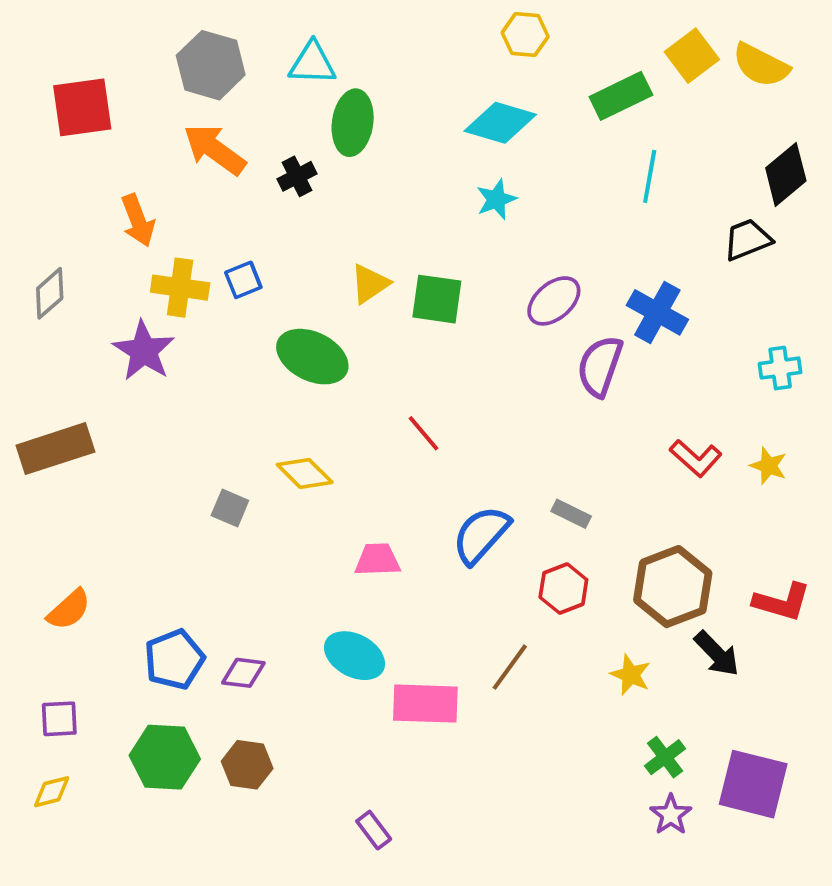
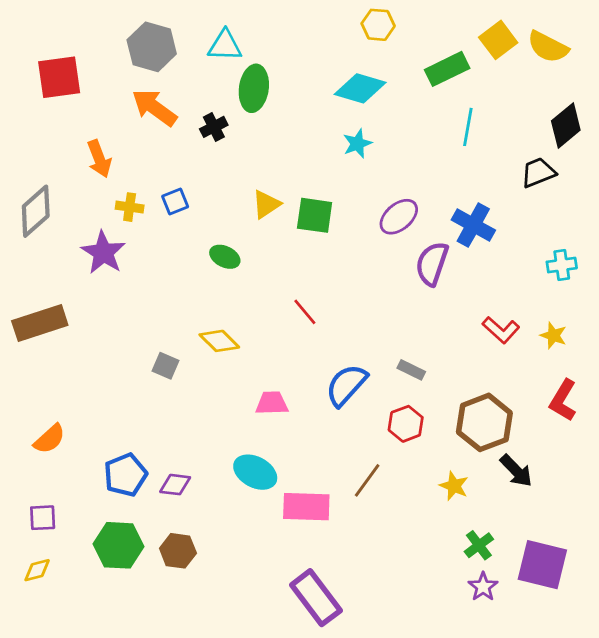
yellow cross: (180, 288) -> (130, 207), size x0.7
gray diamond: (50, 293) -> (36, 211), size x1.4
green ellipse: (312, 357) -> (225, 257), size x0.6
red L-shape: (782, 602) -> (563, 400), moved, turned 105
purple rectangle: (374, 830) -> (316, 598), moved, size x2.0

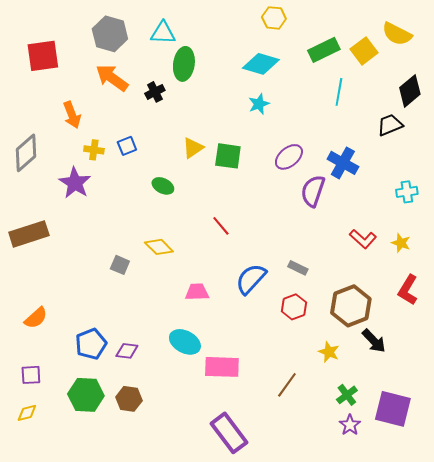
yellow square: (498, 40) -> (364, 51), moved
brown line: (367, 480) -> (287, 385), moved

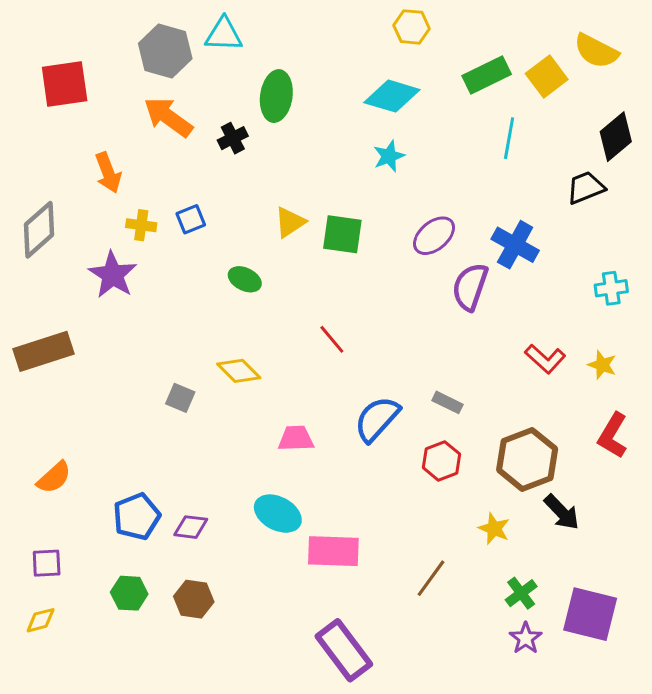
cyan triangle: (163, 33) -> (224, 34), moved
green hexagon: (86, 395) -> (129, 593), size x0.7

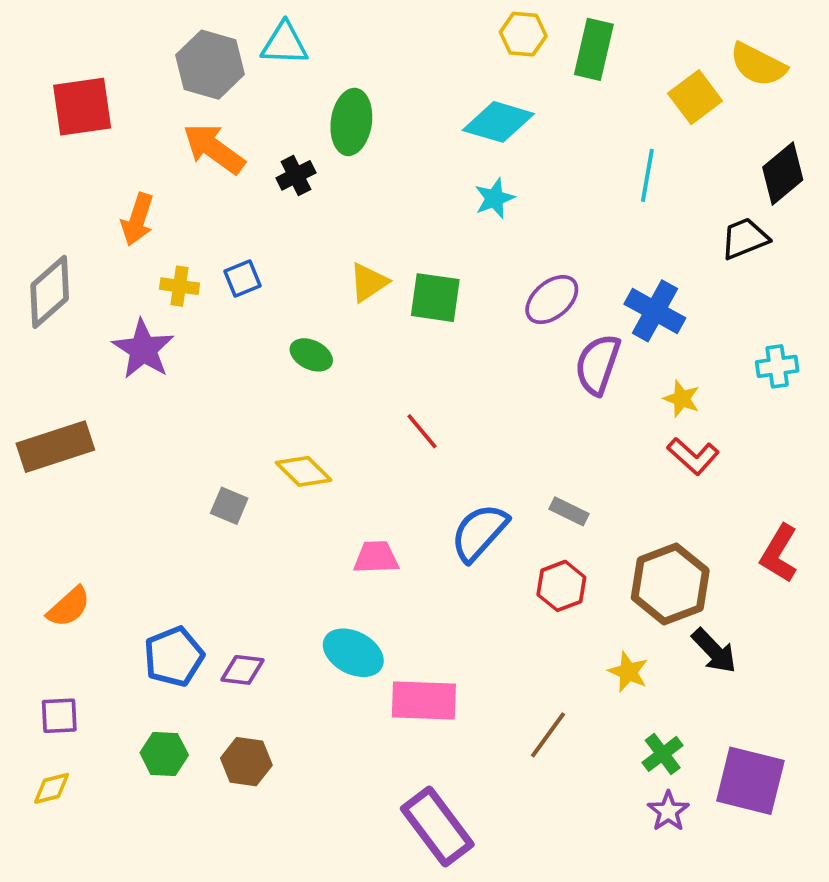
green rectangle: (487, 75) -> (594, 49), moved, turned -51
orange arrow: (108, 173) -> (137, 219), turned 39
yellow star: (602, 365) -> (682, 399), moved

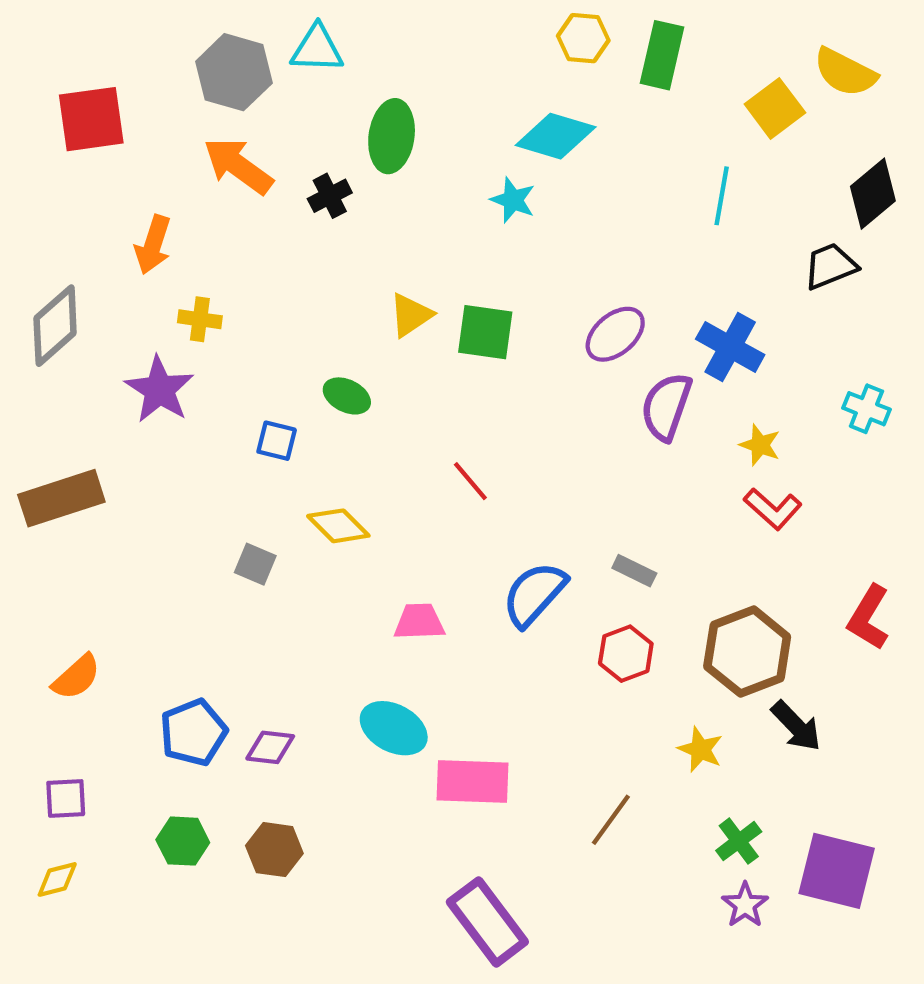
cyan star: (495, 198) -> (513, 200), moved, turned -30
blue square: (243, 279) -> (277, 441), moved, turned 36
cyan cross: (777, 366) -> (866, 409), turned 30

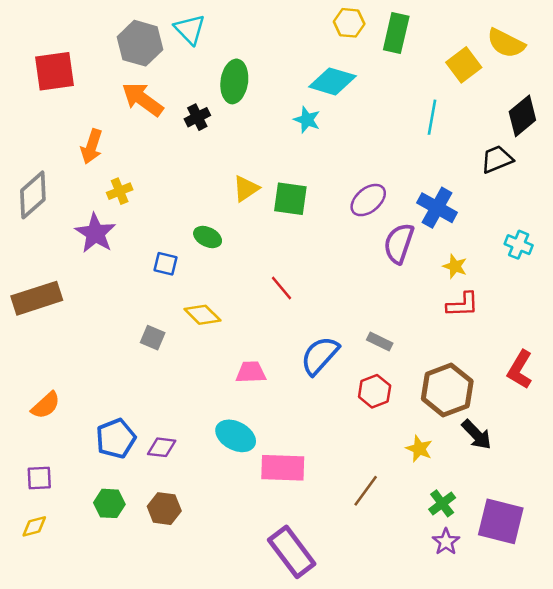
cyan triangle: (317, 49) -> (190, 29), turned 44
yellow cross: (200, 319) -> (120, 191), turned -30
red L-shape: (773, 509) -> (463, 305), turned -44

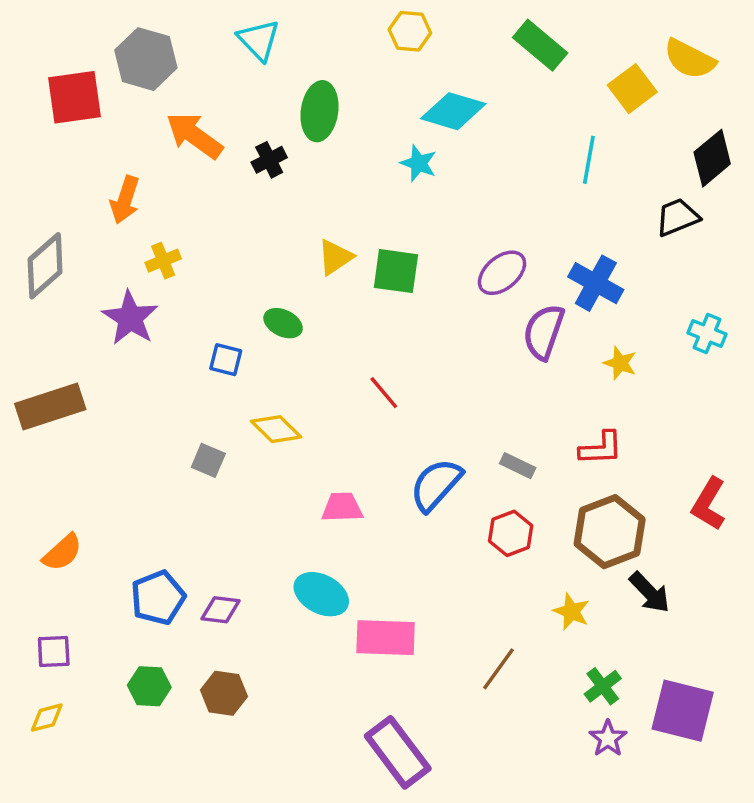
yellow hexagon: (349, 23) -> (410, 31), moved
green rectangle: (396, 33) -> (540, 45), turned -63
gray hexagon: (140, 43) -> (146, 59), moved
red L-shape: (463, 305) -> (601, 448), moved

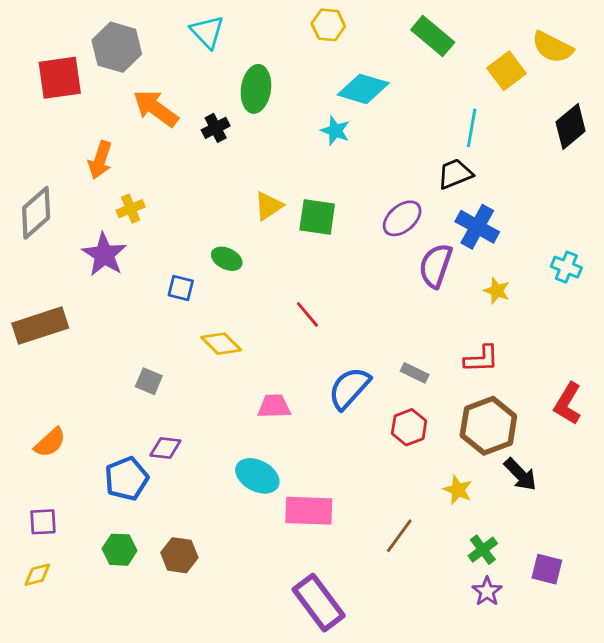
black trapezoid: (677, 217) -> (455, 174), moved
gray square: (208, 460) -> (149, 381), moved
purple diamond: (220, 610) -> (165, 448), moved
purple square: (683, 711) -> (547, 569), size x0.6

